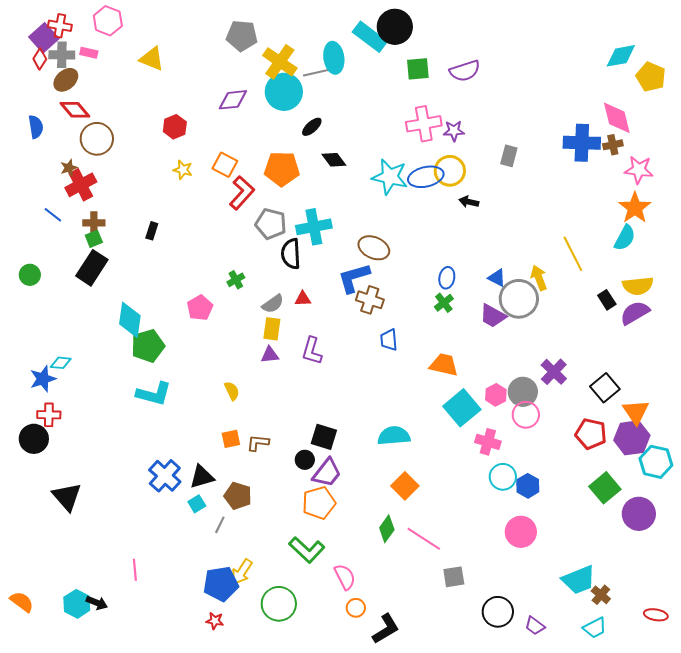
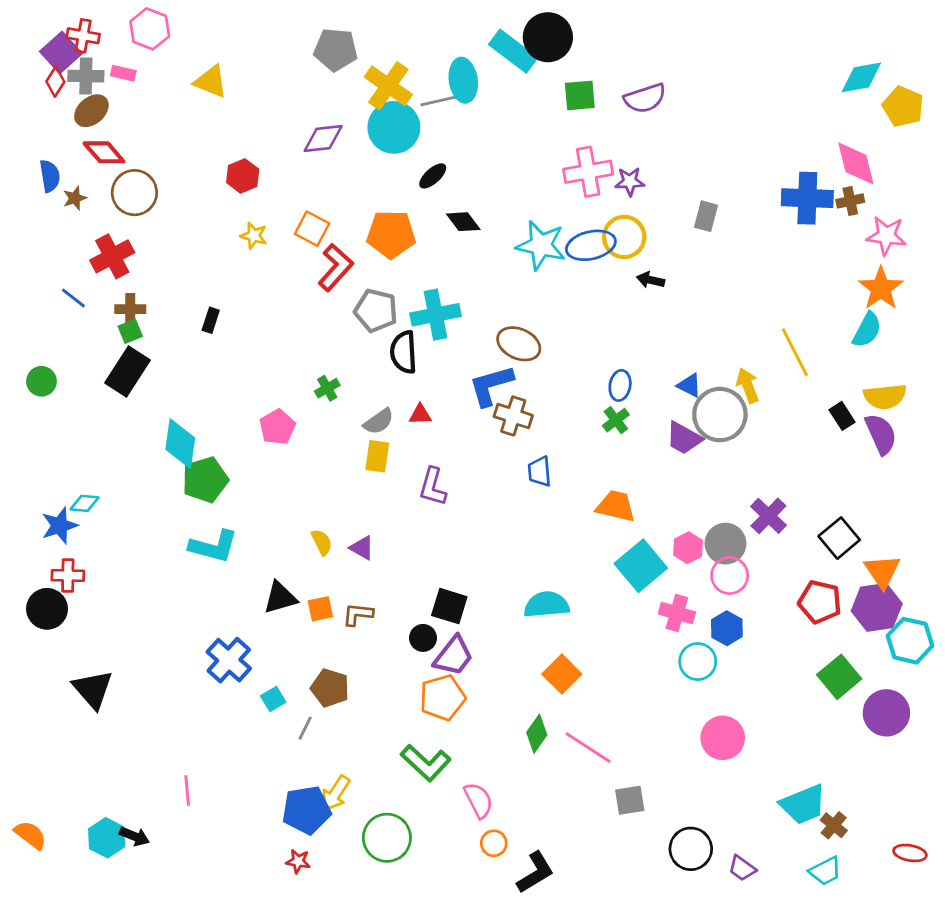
brown star: (69, 168) -> (75, 198), moved
purple semicircle: (635, 313) -> (881, 434), turned 96
purple triangle: (270, 355) -> (362, 548), moved, turned 36
black triangle: (202, 477) -> (280, 598), moved
blue hexagon: (528, 486) -> (727, 628), moved

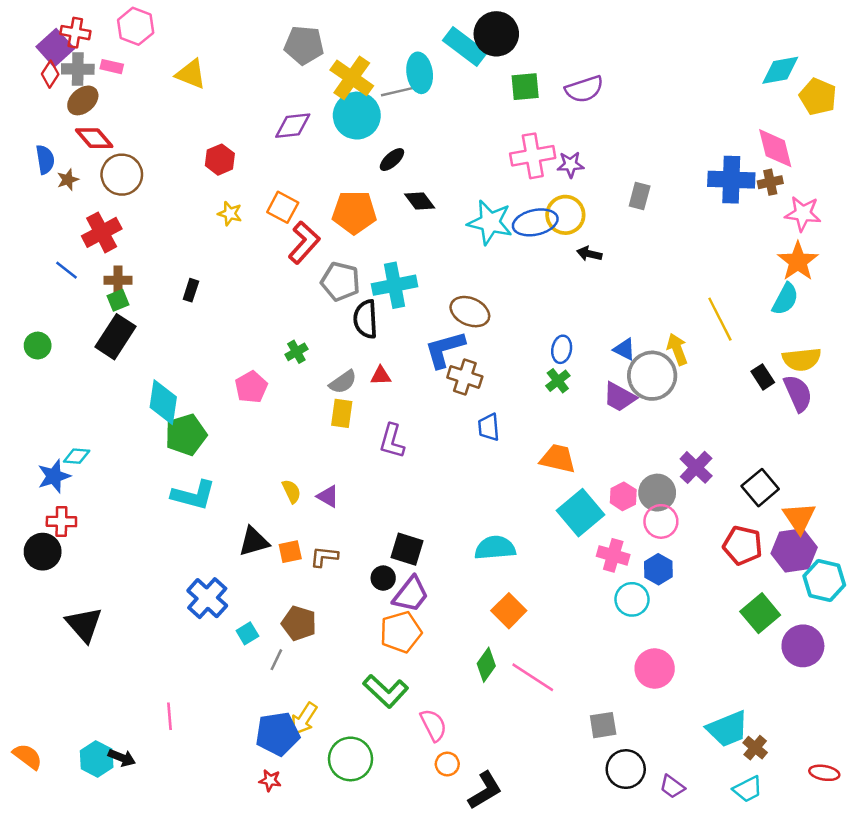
gray square: (630, 800) -> (603, 725), moved

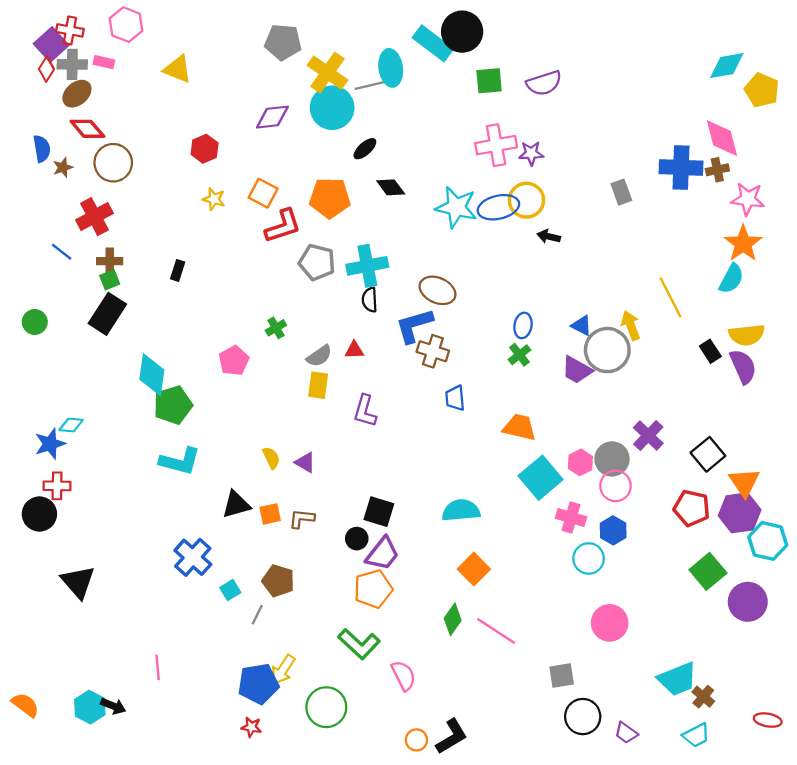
gray rectangle: (640, 196) -> (621, 192), moved, turned -35
red L-shape: (304, 242) -> (283, 226), turned 30
black semicircle: (366, 319) -> (370, 300), moved, size x0.7
orange circle: (447, 764) -> (416, 740), moved

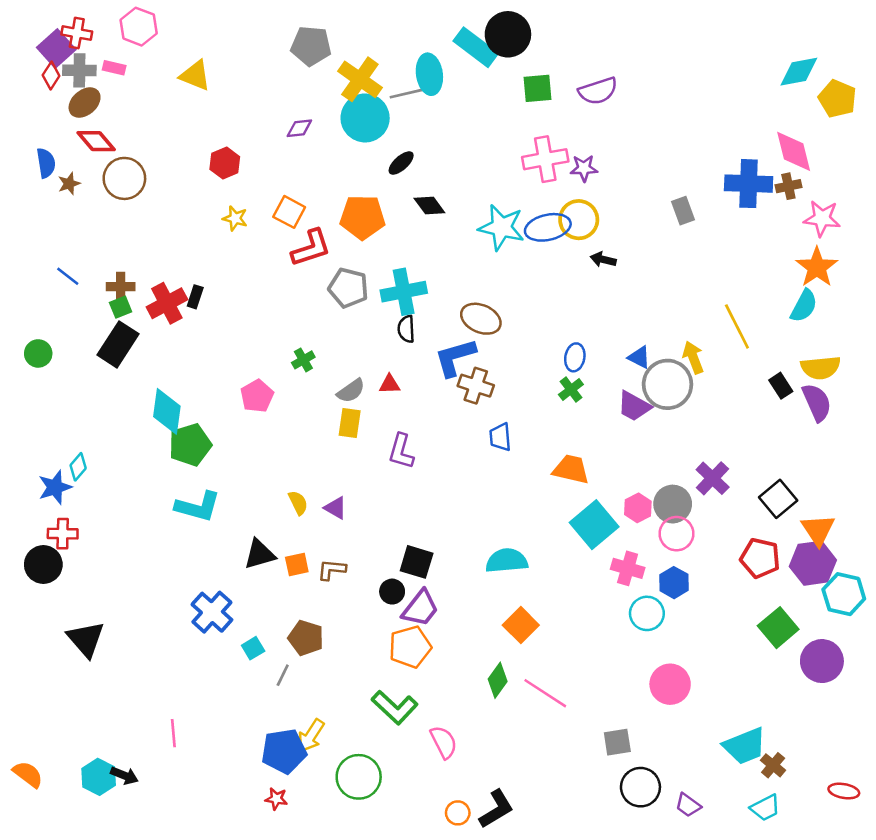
purple diamond: (272, 117) -> (299, 128), size x0.7
red cross: (94, 217) -> (167, 303), moved
cyan diamond: (71, 425) -> (78, 467), turned -55

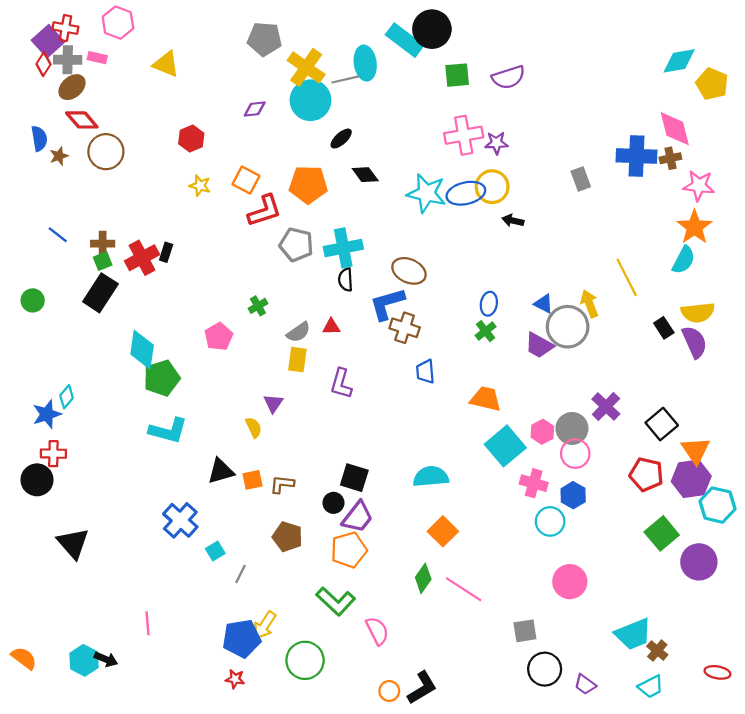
purple triangle: (335, 508) -> (273, 403), moved, turned 35
brown pentagon: (306, 638) -> (288, 537), moved

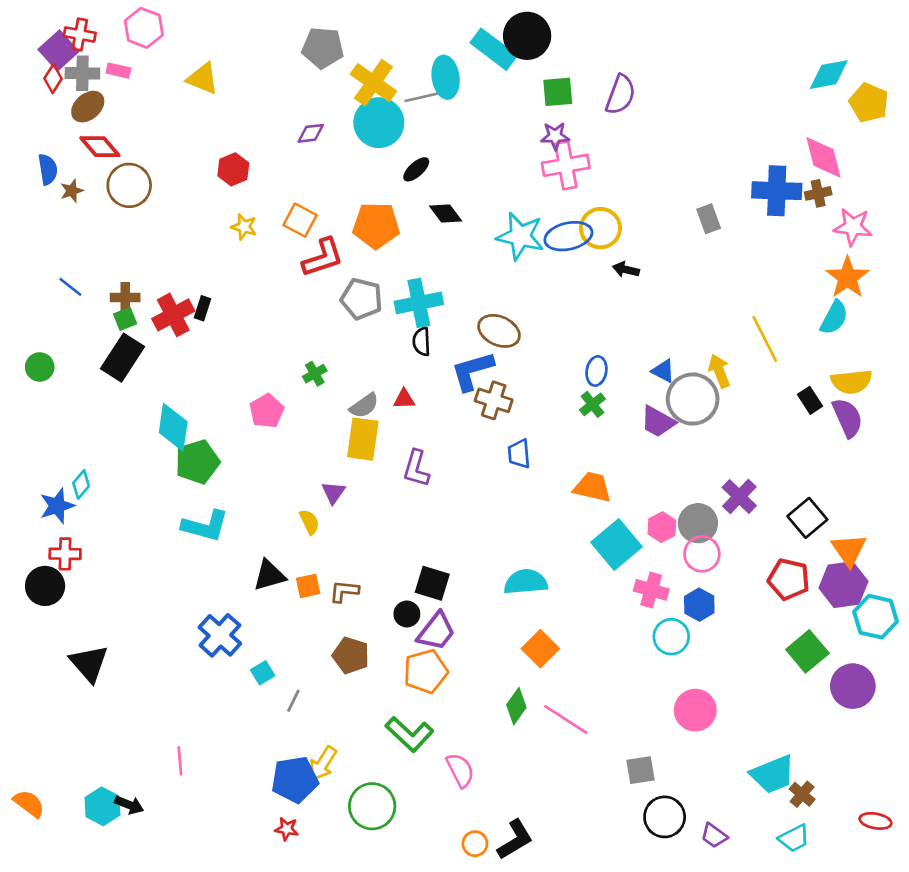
purple semicircle: (509, 77) -> (621, 95), turned -52
purple star: (496, 143) -> (555, 136), moved
yellow rectangle: (297, 360) -> (363, 439), size x1.4

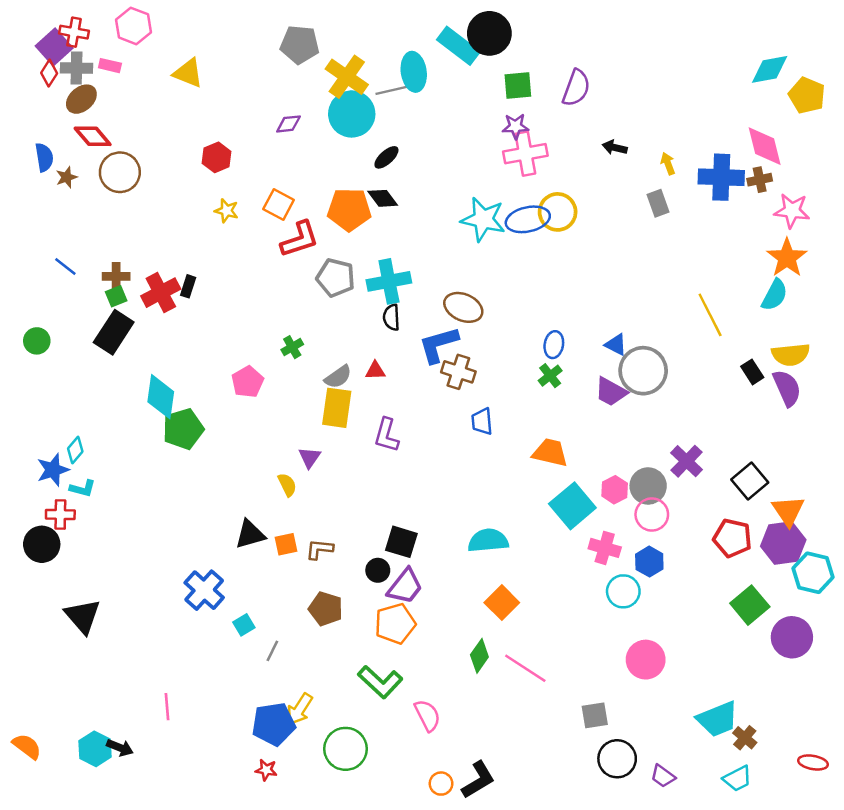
black diamond: (446, 213) -> (383, 198), moved
black arrow: (626, 270) -> (615, 147), moved
yellow arrow: (719, 371) -> (668, 164), moved, size x0.7
cyan L-shape: (205, 526) -> (83, 488), moved, size x0.6

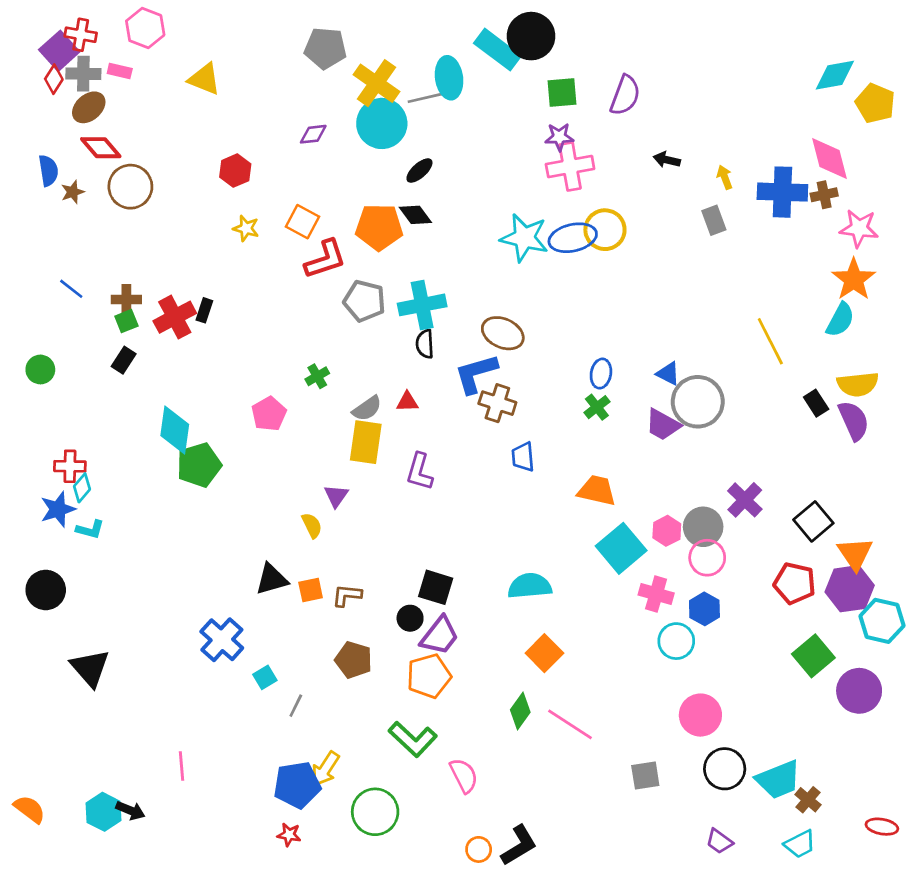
black rectangle: (114, 332) -> (124, 360), size x0.6
red cross: (60, 514) -> (70, 466), moved
black circle: (617, 759) -> (725, 769), moved

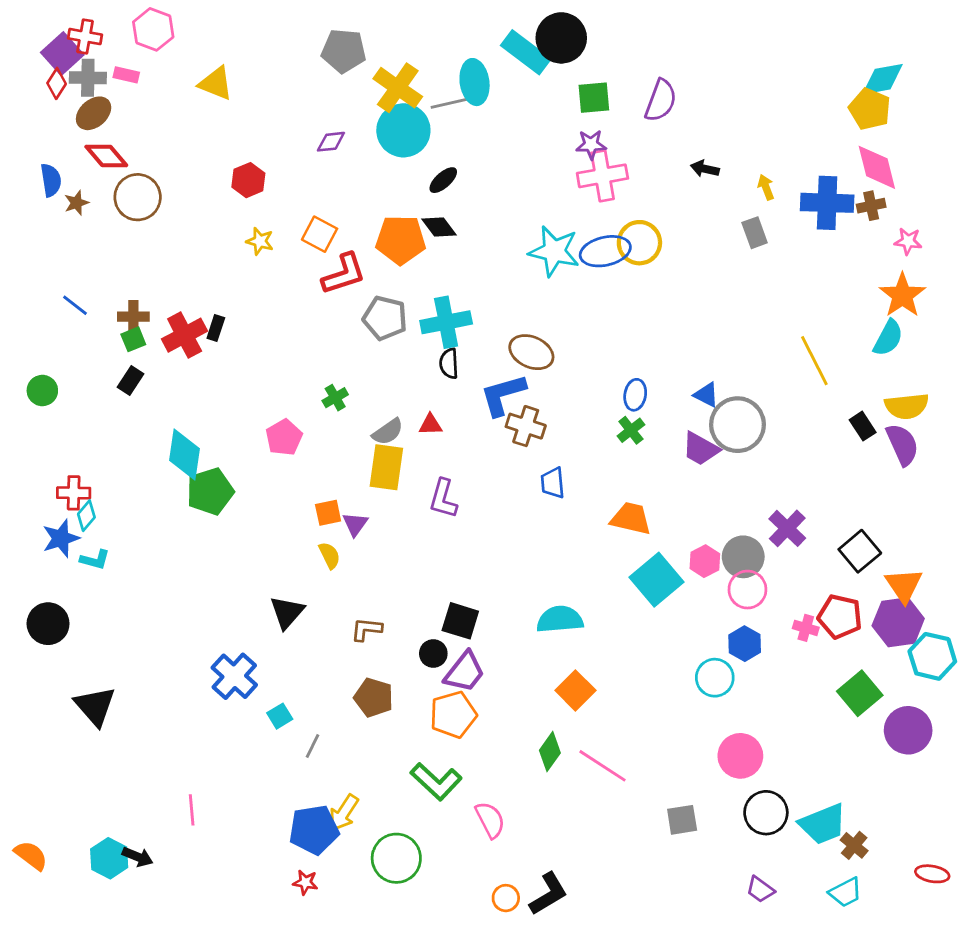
yellow pentagon: (875, 103) -> (870, 109), moved
pink star: (859, 228) -> (908, 241), size x0.7
black triangle: (272, 579) -> (287, 612), turned -33
orange square: (311, 590) -> (328, 513), moved
pink cross: (656, 594) -> (806, 628), moved, size x0.7

